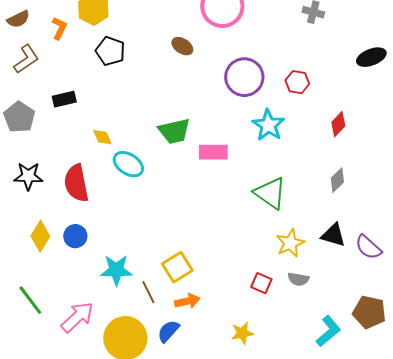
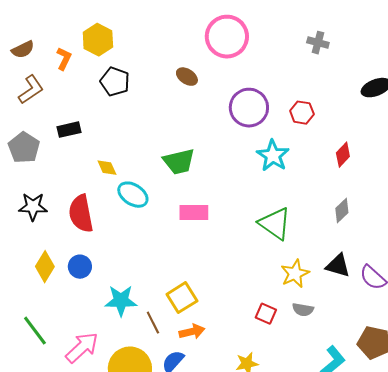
pink rectangle: (213, 152) -> (194, 213), moved

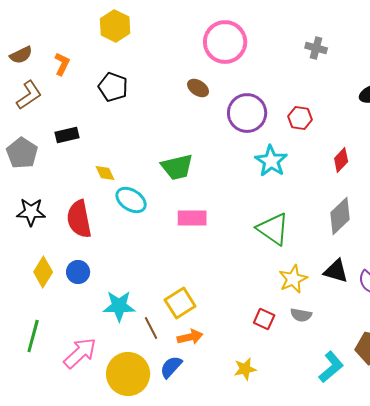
yellow hexagon: (98, 40) -> (115, 26), moved
brown ellipse: (187, 77) -> (198, 88), moved
gray diamond: (342, 211) -> (340, 216), size x1.5
green line: (35, 331) -> (33, 336), turned 52

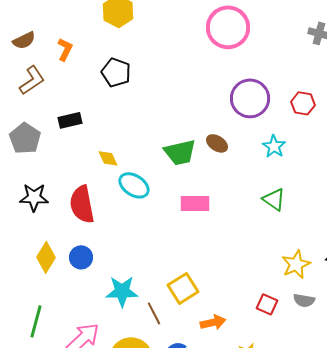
brown ellipse: (198, 88) -> (217, 143), moved
cyan star: (271, 161) -> (274, 146), size x0.7
green triangle: (273, 229) -> (274, 199), moved, size x0.7
orange arrow: (190, 337) -> (213, 322), moved

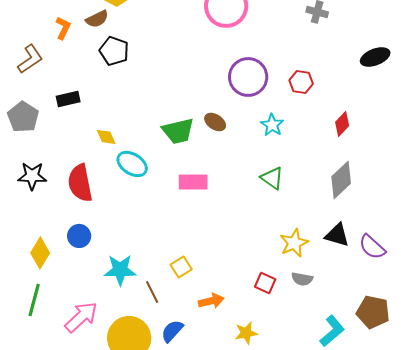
brown semicircle: (24, 40) -> (97, 19), moved
yellow diamond: (46, 257) -> (40, 253), moved
yellow square: (183, 288) -> (181, 267), size x0.7

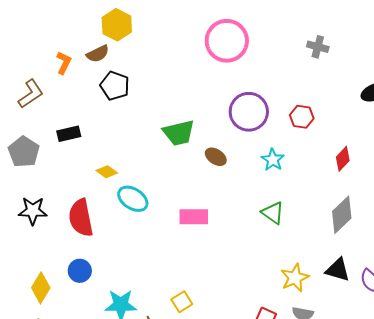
green trapezoid: (178, 131) -> (179, 133), moved
yellow diamond: (106, 137) -> (107, 172), turned -30

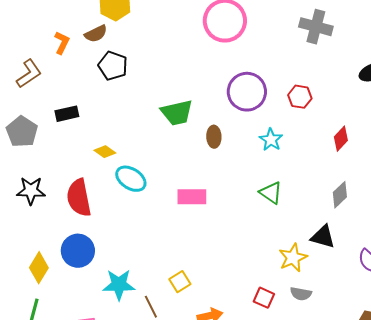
gray cross: (318, 47) -> (316, 27), size x1.5
brown ellipse: (216, 157) -> (214, 137), turned 55
gray diamond: (342, 215) -> (340, 195), size x0.7
black triangle: (338, 270) -> (323, 237), moved
blue circle: (80, 271) -> (78, 251), size x1.4

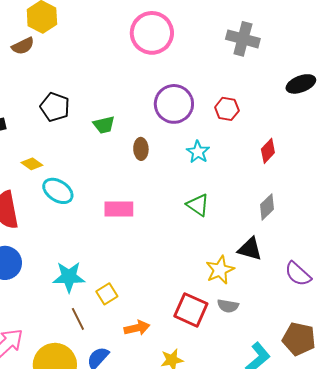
black pentagon: (113, 66) -> (55, 107), moved
green trapezoid: (177, 113) -> (104, 125), size x0.7
cyan star: (119, 285) -> (69, 277), moved
red square: (264, 298) -> (191, 310), size x1.6

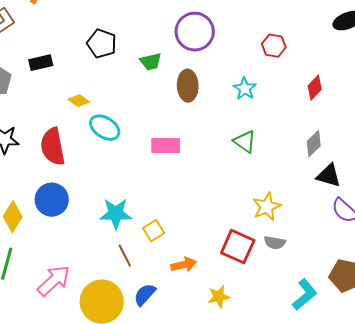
purple circle: (174, 104) -> (195, 32), moved
brown ellipse: (141, 149) -> (188, 86), size x1.4
black triangle: (250, 249) -> (329, 176), moved

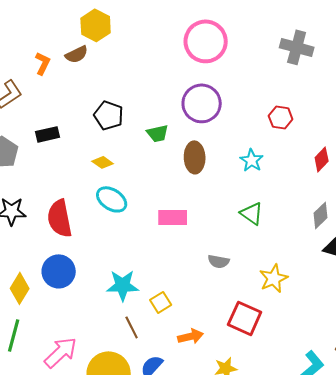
yellow diamond: (79, 101) -> (103, 162), moved
gray semicircle: (275, 243) -> (219, 261), moved

